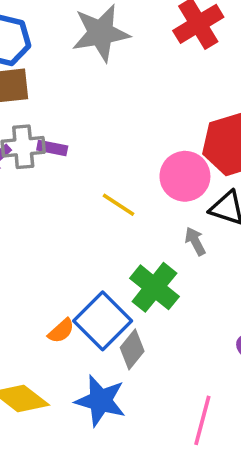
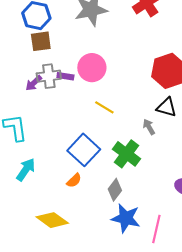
pink circle: (185, 176) -> (92, 68), moved
blue square: (103, 321) -> (84, 150), moved
blue star: (101, 401) -> (126, 218), moved

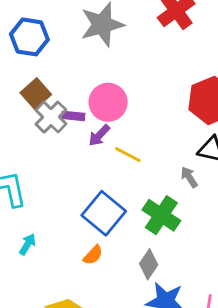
brown square: (41, 41) -> (36, 94), moved, turned -30
gray cross: (49, 76) -> (51, 117), turned -35
purple arrow: (34, 83) -> (99, 135), moved
cyan arrow: (26, 170) -> (27, 244), size x0.7

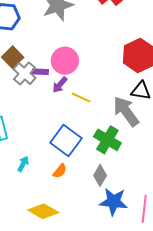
gray arrow: (189, 177) -> (126, 111), size x2.0
cyan arrow: (27, 244) -> (23, 164), moved

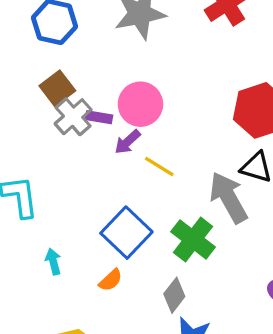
cyan arrow: (23, 164) -> (53, 261), turned -49

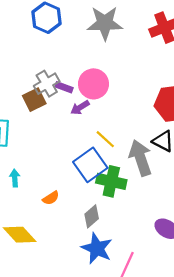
brown square: (57, 88) -> (34, 100), moved
yellow line: (159, 166) -> (105, 139), moved
blue square: (126, 233) -> (90, 165), moved
green cross: (193, 239) -> (111, 181), turned -36

